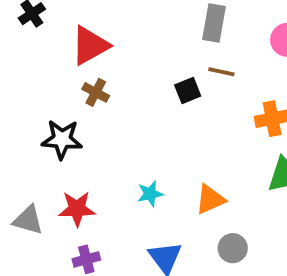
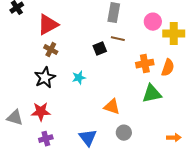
black star: (62, 139) -> (45, 78), moved, turned -30
cyan star: (150, 194) -> (79, 78), moved
orange triangle: (210, 199) -> (112, 107), turned 42

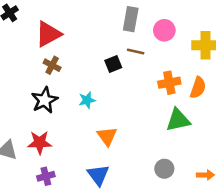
pink circle: (153, 22) -> (164, 30), moved
orange triangle: (112, 107) -> (107, 136), moved, turned 36
gray circle: (124, 133) -> (164, 169), moved

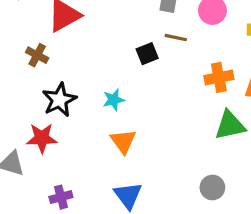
brown cross: (52, 65) -> (37, 55), moved
orange triangle: (107, 136) -> (123, 141), moved
red star: (40, 143) -> (42, 138), moved

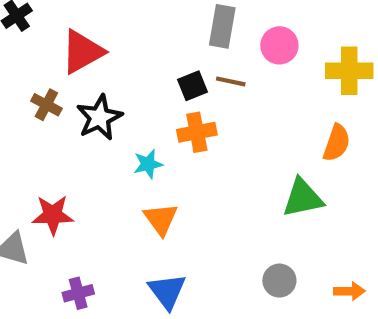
black square: (147, 54) -> (193, 86), moved
orange cross: (219, 77) -> (197, 132), moved
black star: (59, 100) -> (99, 117), moved

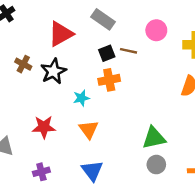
gray rectangle: (222, 26) -> (103, 19), moved, turned -65
red triangle: (82, 52) -> (61, 34), moved
green triangle: (303, 198) -> (154, 138), moved
red star: (53, 215) -> (44, 127), moved

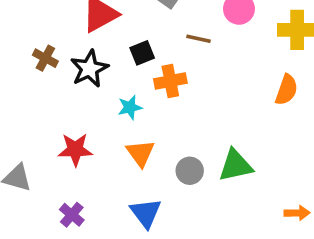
black square: (107, 53) -> (142, 53), moved
gray circle: (156, 165) -> (190, 171), moved
purple cross: (41, 172) -> (72, 215), turned -35

